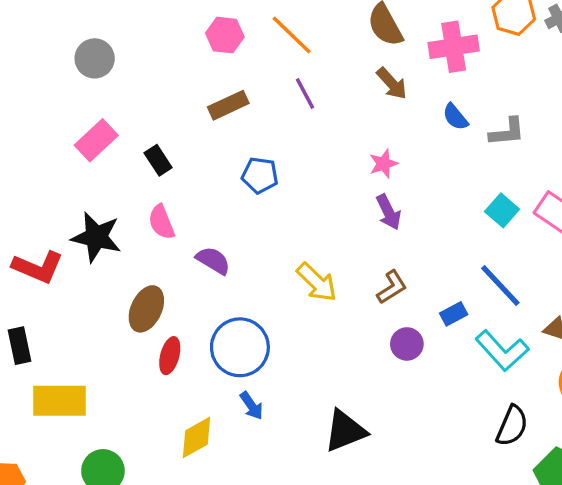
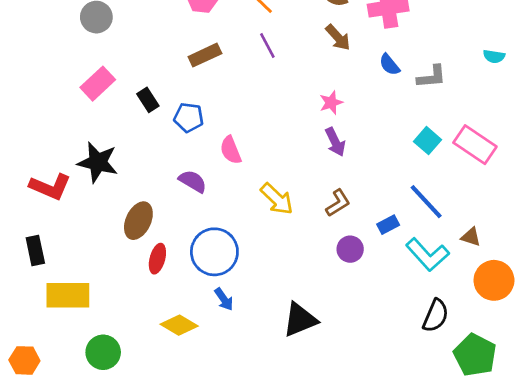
blue pentagon: (260, 175) -> (189, 117), moved
pink semicircle: (161, 222) -> (231, 150), moved
yellow diamond: (196, 437) -> (179, 325), turned 60

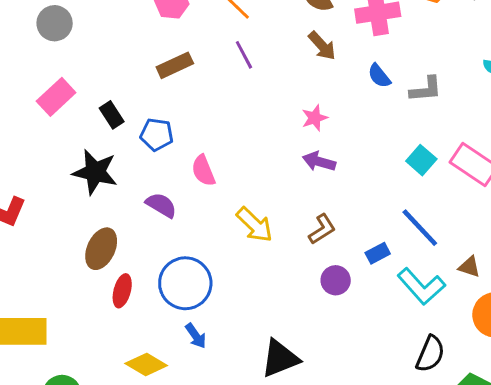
purple arrow: (335, 142) -> (319, 162), turned 132
black star: (98, 162) -> (95, 172), moved

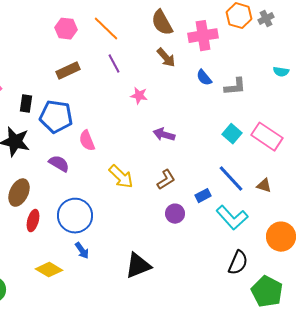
black rectangle: (112, 115) -> (26, 104), turned 42
pink star: (315, 118) -> (139, 96), moved, turned 30
blue pentagon: (157, 134) -> (56, 117), size x1.5
brown triangle: (469, 267) -> (264, 186), moved

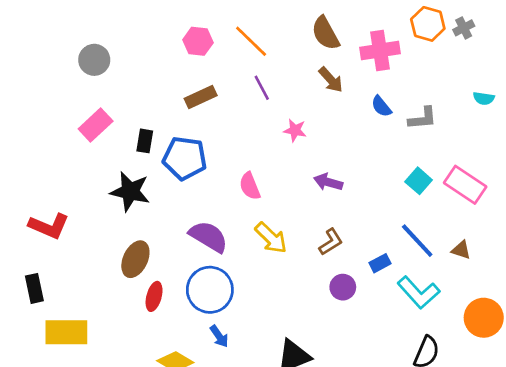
pink semicircle: (87, 141) -> (250, 186), moved
purple semicircle: (59, 164) -> (209, 237), moved, size x1.4

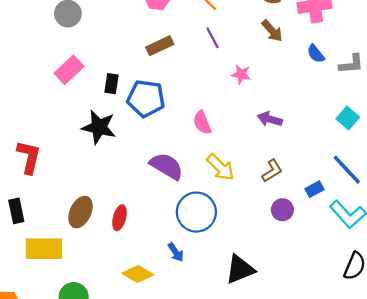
red L-shape: (49, 226) -> (29, 157), turned -100
brown ellipse: (135, 259) -> (81, 212), moved
blue circle: (210, 290) -> (196, 212), moved

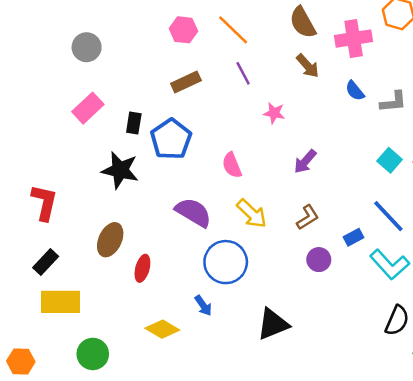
blue pentagon: (146, 98) -> (171, 139), turned 30
purple arrow: (270, 119) -> (305, 161), turned -65
black rectangle: (16, 211) -> (46, 262), moved, turned 55
brown ellipse: (81, 212) -> (110, 240), moved

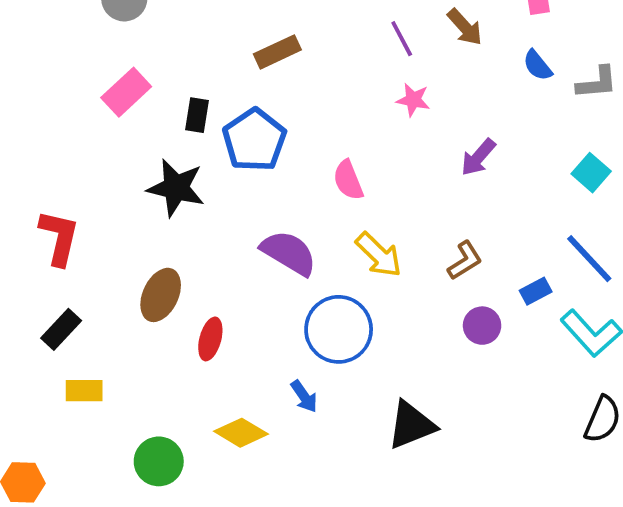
purple line: (243, 73) -> (402, 39), moved
purple arrow: (305, 161) -> (478, 157), moved
yellow rectangle: (61, 302) -> (84, 391), size x0.6
green circle: (93, 354) -> (159, 461), moved

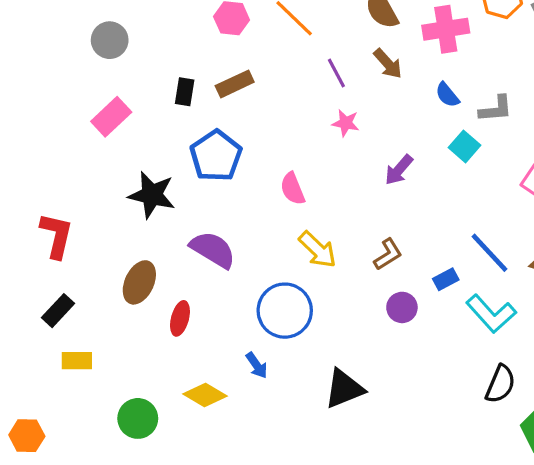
black rectangle: (197, 115) -> (185, 92), moved
cyan square: (591, 173) -> (464, 146), moved
purple semicircle: (289, 253) -> (213, 250), moved

